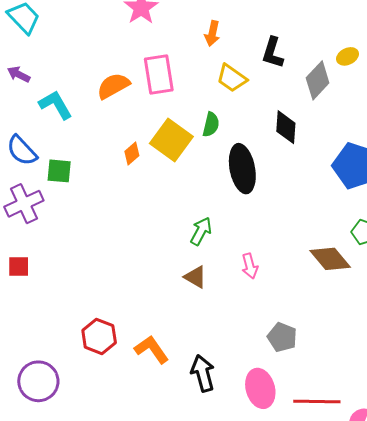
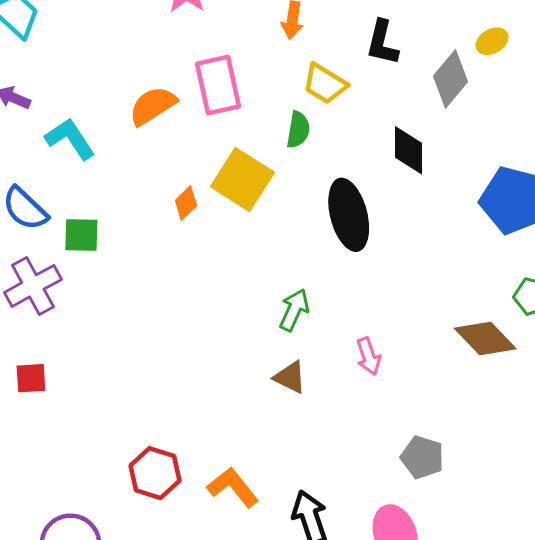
green semicircle: (211, 124) -> (298, 130), moved

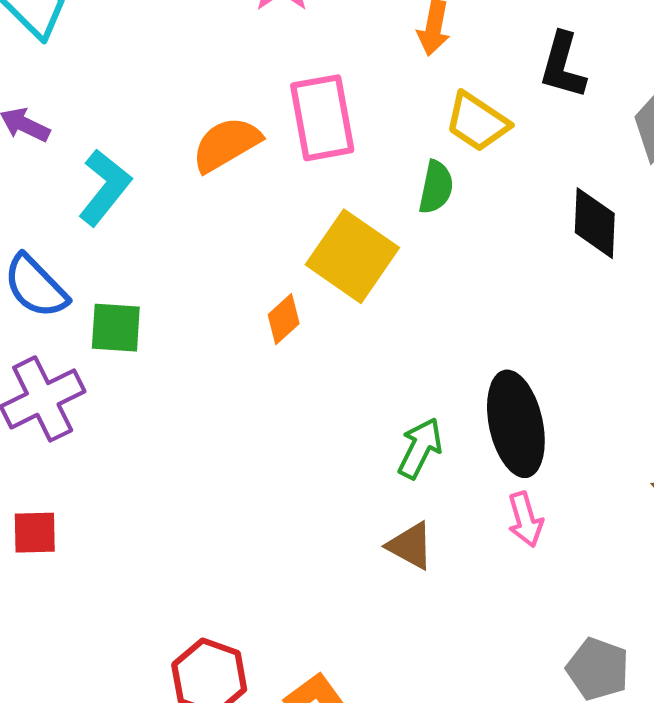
cyan L-shape: (70, 139) -> (105, 187), turned 70
orange diamond: (186, 203) -> (284, 319), moved
black ellipse: (349, 215) -> (516, 424), moved

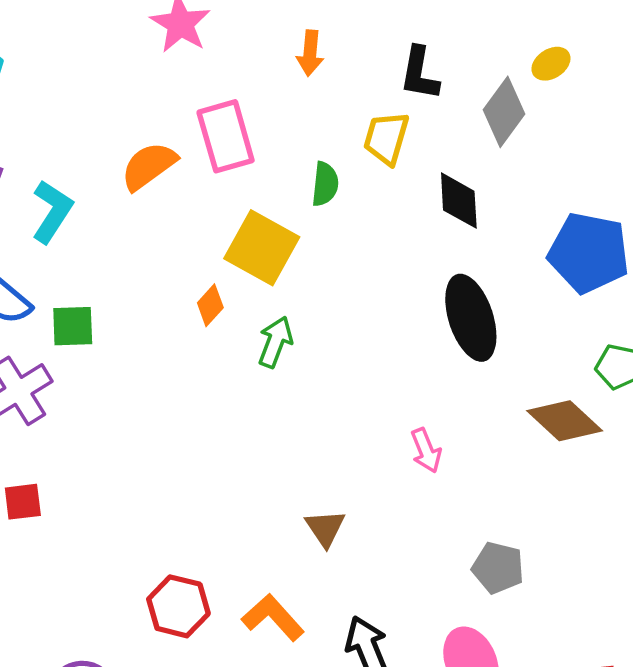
yellow trapezoid: (477, 122) -> (386, 138), moved, turned 78
black ellipse: (516, 424) -> (471, 318), moved
green arrow: (420, 448) -> (275, 342), moved
brown triangle: (410, 546) -> (325, 528), moved, turned 33

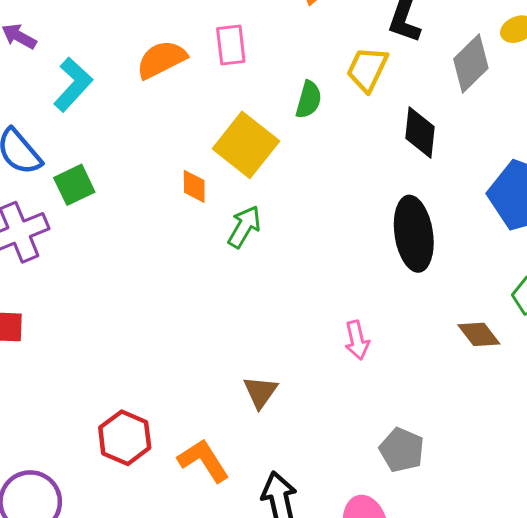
pink rectangle: (226, 136) -> (231, 45), size x0.7
orange diamond: (210, 305) -> (194, 186), turned -52
green square: (73, 326) -> (74, 185), turned -33
brown diamond: (565, 421) -> (479, 334), size x0.7

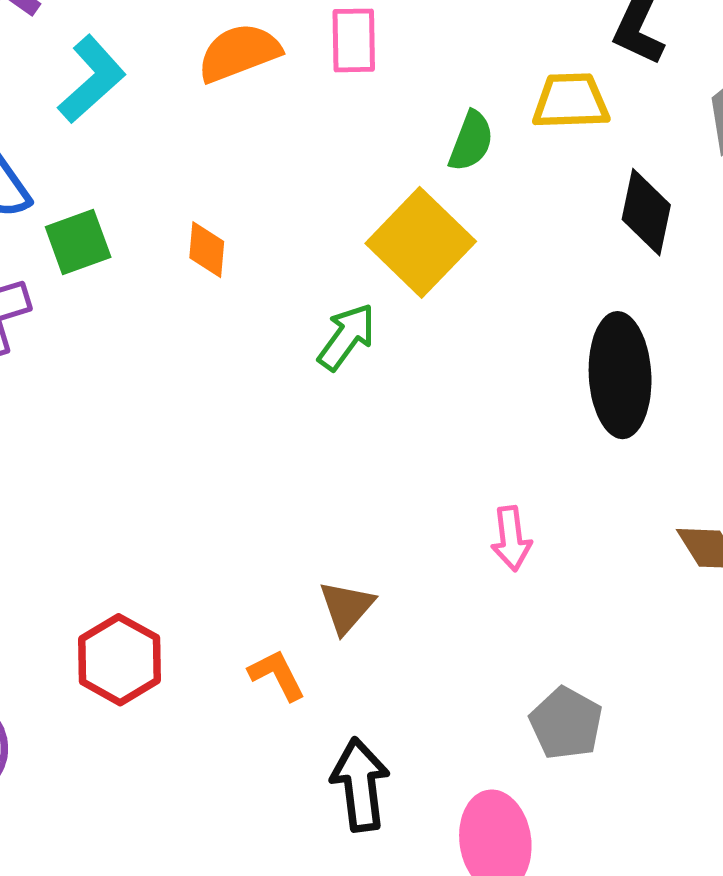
yellow trapezoid: (367, 69) -> (571, 101), turned 57
yellow square: (246, 145) -> (421, 242), moved
orange diamond: (194, 186) -> (207, 250), moved
orange L-shape: (203, 460) -> (277, 675), moved, size x0.7

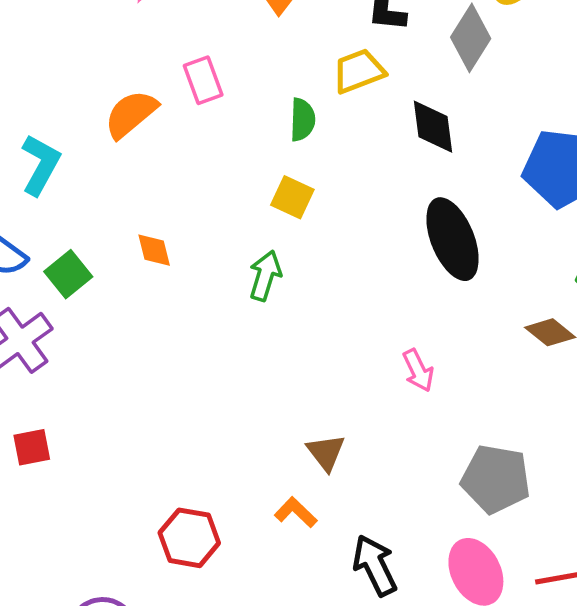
yellow square: (421, 242) -> (292, 197), size x0.6
gray pentagon: (566, 723) -> (496, 479), size x1.4

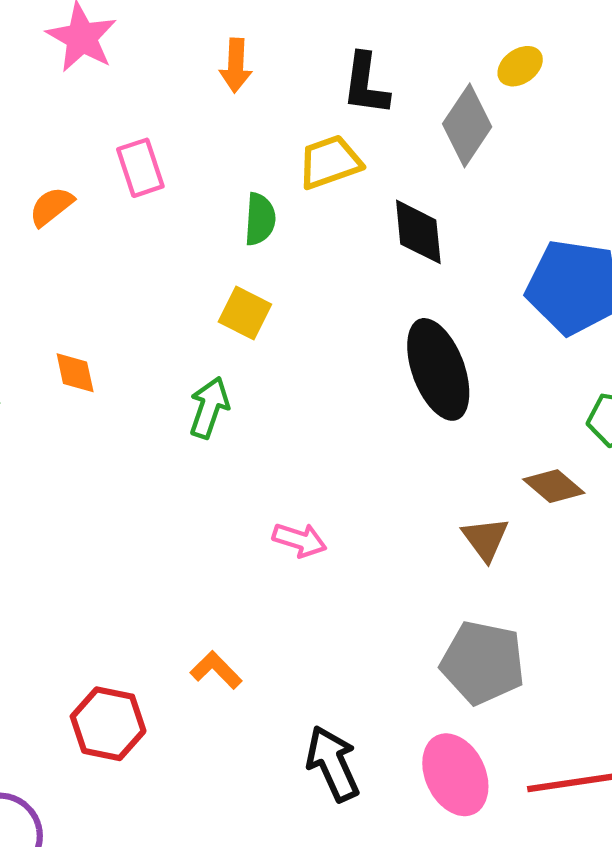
orange semicircle: (131, 114) -> (51, 207), size x0.7
pink arrow: (418, 370) -> (300, 540), moved, turned -48
brown triangle: (326, 452) -> (485, 539), moved
orange L-shape: (296, 512) -> (216, 670), moved

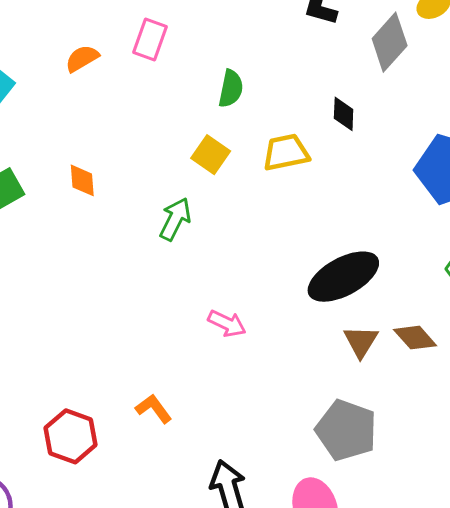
yellow trapezoid: (330, 162) -> (286, 152), moved
pink rectangle: (140, 168) -> (150, 40), turned 30
black diamond: (418, 232) -> (344, 114), size x0.7
black ellipse: (438, 369) -> (343, 277), moved, turned 74
brown diamond: (554, 486) -> (415, 338), moved

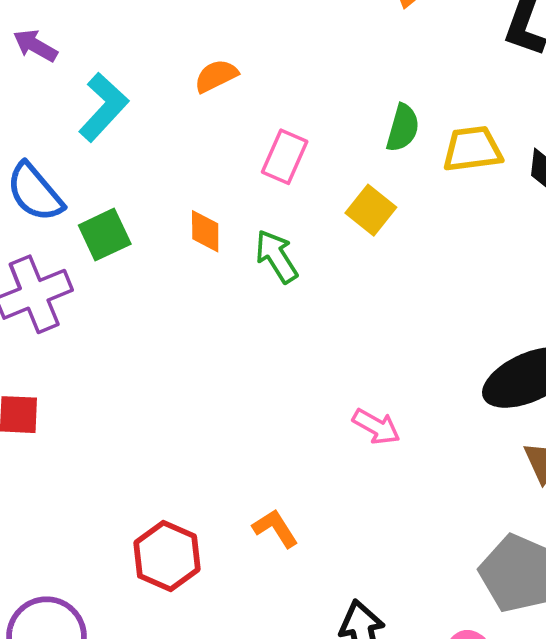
pink rectangle: (150, 40) -> (285, 157), moved
yellow trapezoid: (286, 152) -> (472, 149), moved
green arrow: (175, 219) -> (276, 256), moved, turned -63

